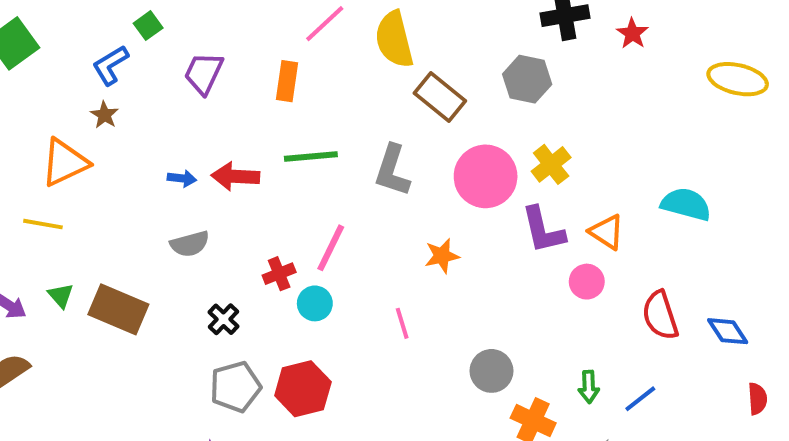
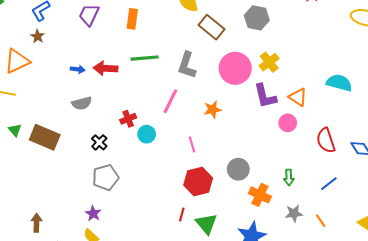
pink line: (331, 248) -> (170, 101), moved
red hexagon: (303, 389) -> (198, 182), moved
blue line: (640, 399) -> (329, 184), moved

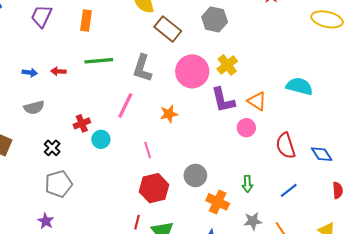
red arrow: (105, 68) -> (58, 71), size x0.6

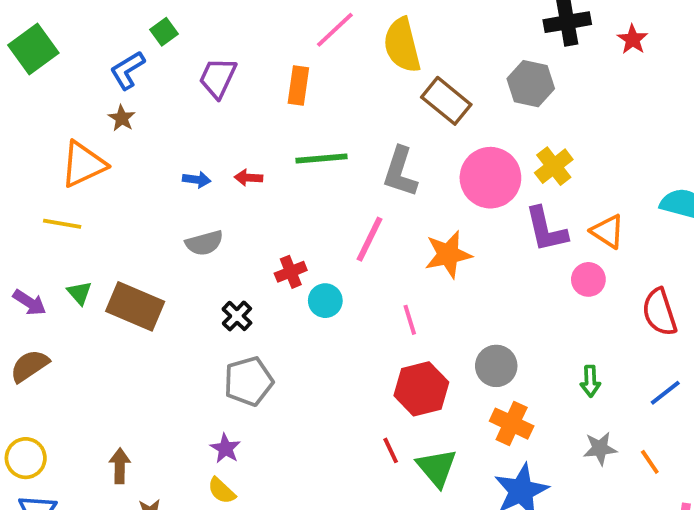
orange star: (169, 114) -> (448, 255), size x1.4
orange cross: (218, 202) -> (512, 424), moved
red line: (137, 222) -> (391, 450), turned -40

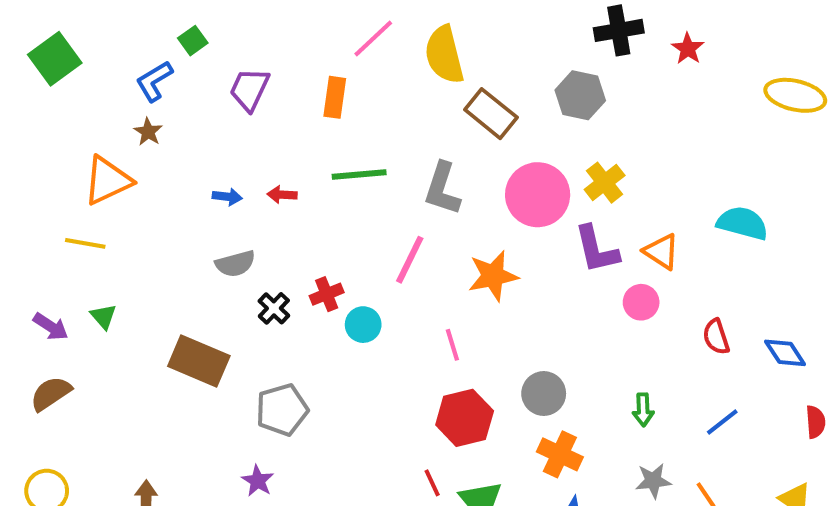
brown rectangle: (135, 306) -> (199, 361), moved
red semicircle: (659, 312) -> (716, 337), size x0.7
black cross: (237, 316) -> (274, 308), moved

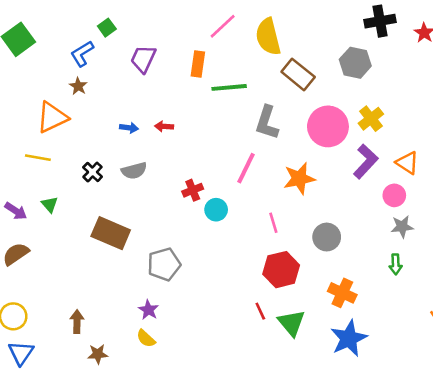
green line: (359, 174) -> (229, 87), moved
purple L-shape: (596, 249) -> (366, 162), turned -124
black cross: (274, 308) -> (93, 172), moved
gray circle: (544, 394) -> (327, 237), moved
gray star: (653, 481) -> (402, 227), moved

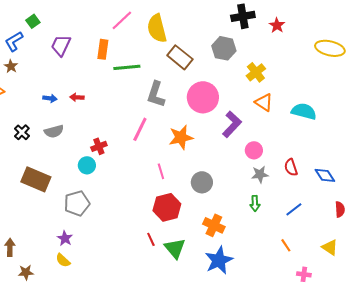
yellow cross: (371, 119) -> (256, 72), moved
orange triangle: (407, 163) -> (264, 102), moved
cyan circle: (216, 210) -> (87, 165), moved

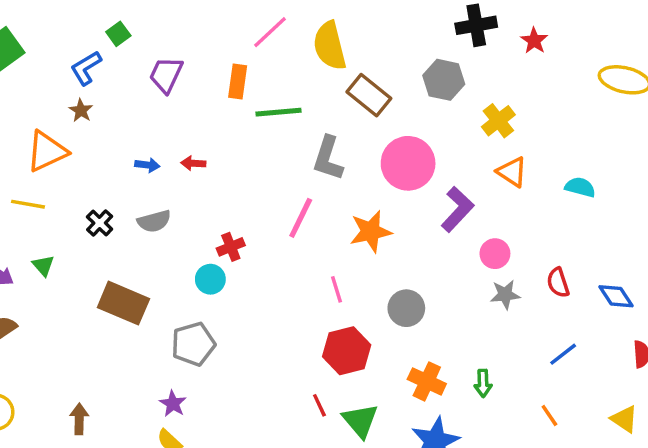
cyan semicircle: (304, 111) -> (580, 187), size x0.7
green arrow: (255, 203) -> (483, 383), moved

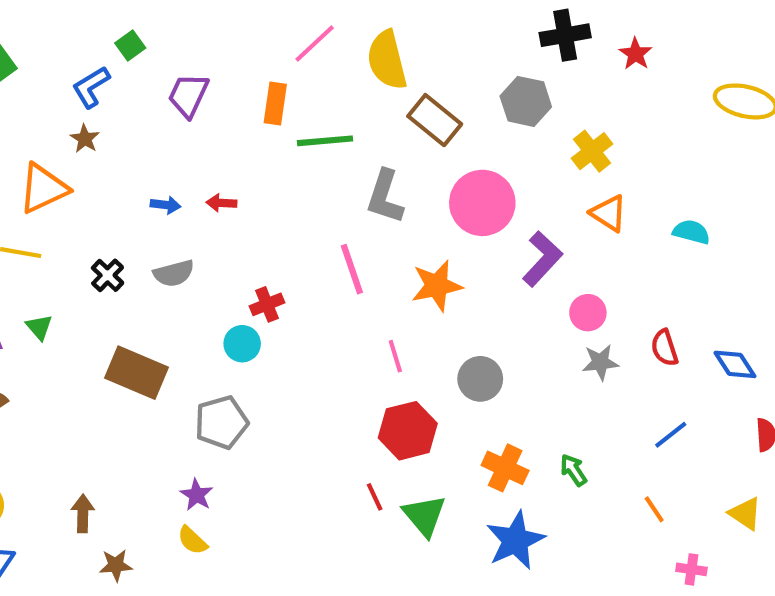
pink line: (301, 218) -> (352, 269), turned -45
green arrow: (483, 383) -> (573, 470), turned 148

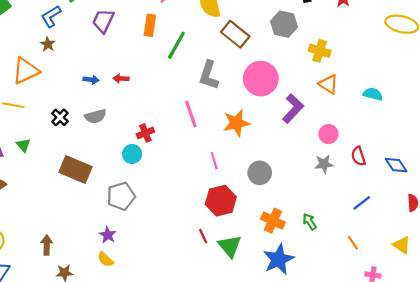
green line: (325, 141) -> (176, 45), turned -56
yellow cross: (592, 151) -> (320, 51), turned -35
pink circle: (588, 313) -> (328, 134), moved

